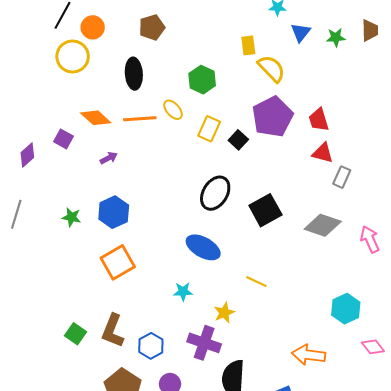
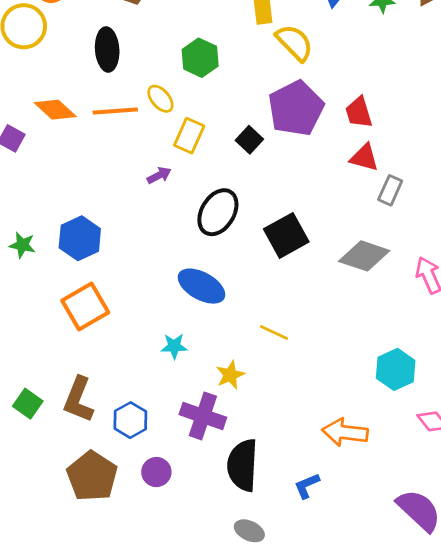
yellow rectangle: (209, 129) -> (189, 136), moved
purple arrow: (109, 158) -> (159, 175), moved

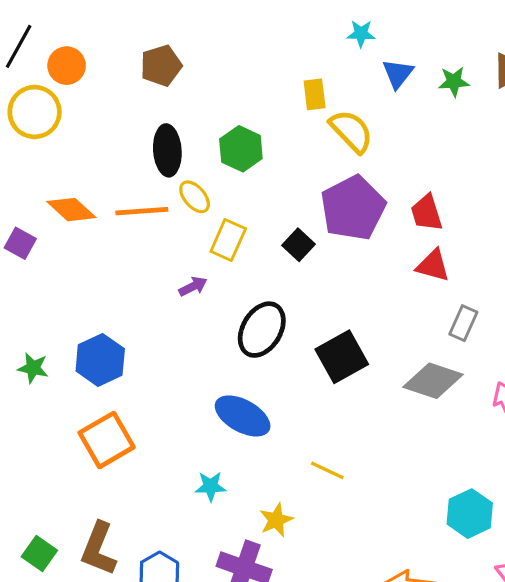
black ellipse: (107, 49) -> (167, 150), moved
gray rectangle: (390, 190) -> (463, 323), moved

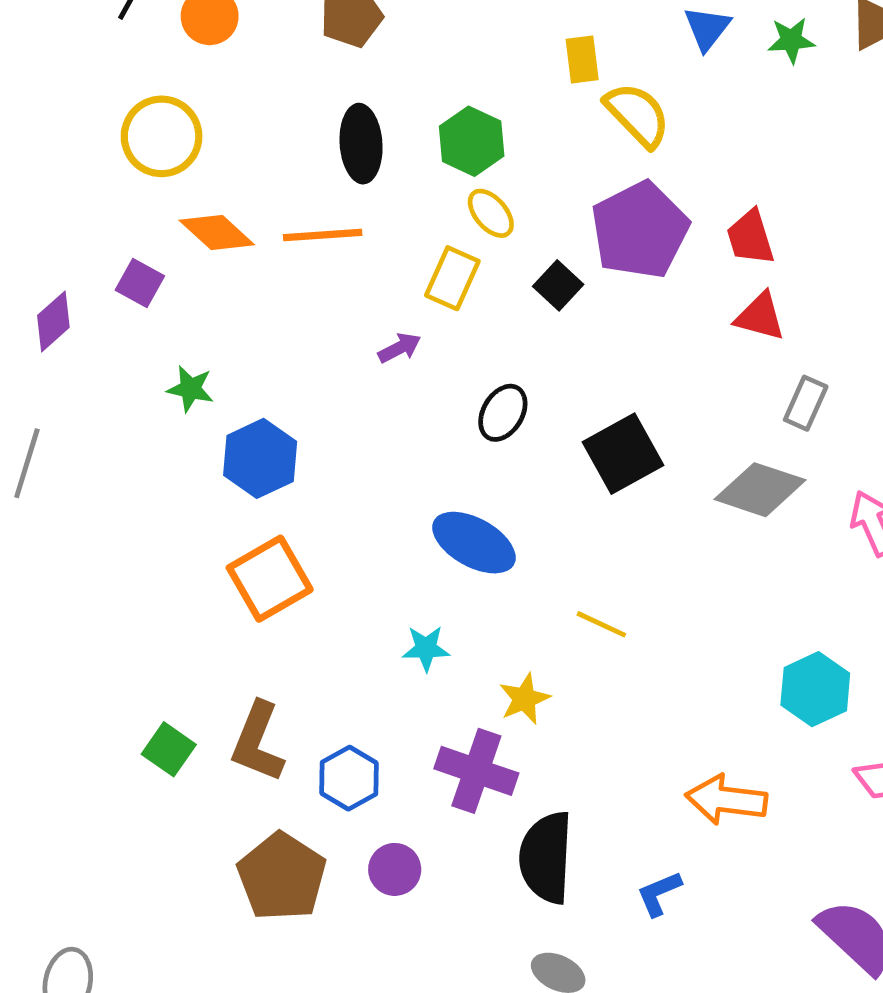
yellow circle: (35, 112) -> (162, 136), moved
yellow ellipse: (195, 197) -> (491, 213), moved
black ellipse: (262, 330) -> (503, 413), size x0.7
green star: (33, 368) -> (190, 389), moved

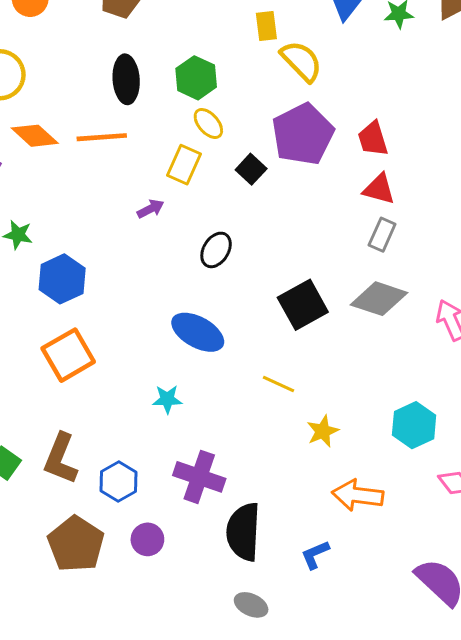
gray rectangle: (806, 403) -> (382, 235), moved
black square: (623, 454) -> (303, 305), moved
yellow star: (524, 699) -> (323, 431), moved

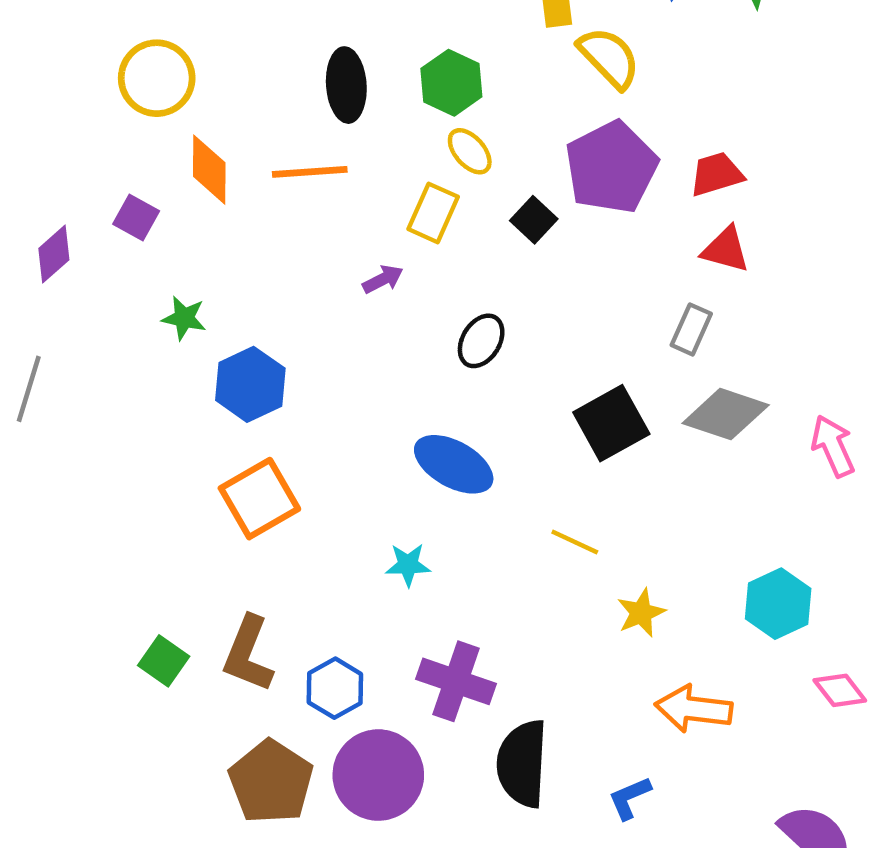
orange diamond: (35, 136) -> (209, 170), turned 48
red trapezoid: (373, 139) -> (716, 174), turned 90
gray rectangle: (382, 235) -> (691, 329), moved
purple circle: (147, 539) -> (378, 775), size x1.8

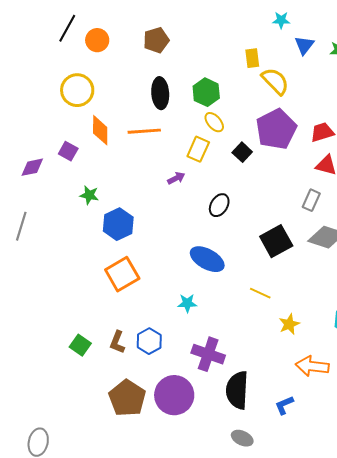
purple diamond: (54, 254) -> (32, 167), turned 30
brown L-shape: (248, 654) -> (117, 342), size x0.7
blue hexagon: (335, 688) -> (149, 341), moved

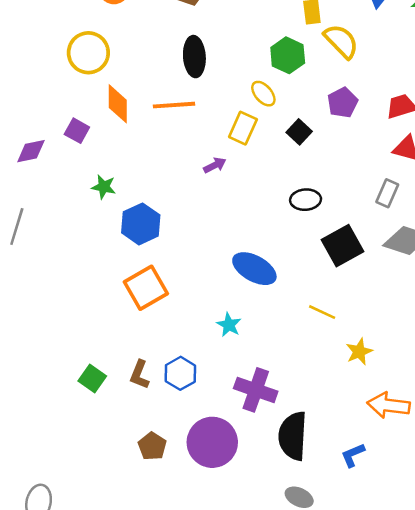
green hexagon: (206, 92) -> (288, 55), moved
purple pentagon: (276, 129) -> (343, 103), size x0.6
black ellipse: (219, 205) -> (306, 200), moved, turned 55
cyan star: (187, 303) -> (229, 325), turned 30
brown pentagon: (127, 398) -> (152, 446), size x0.6

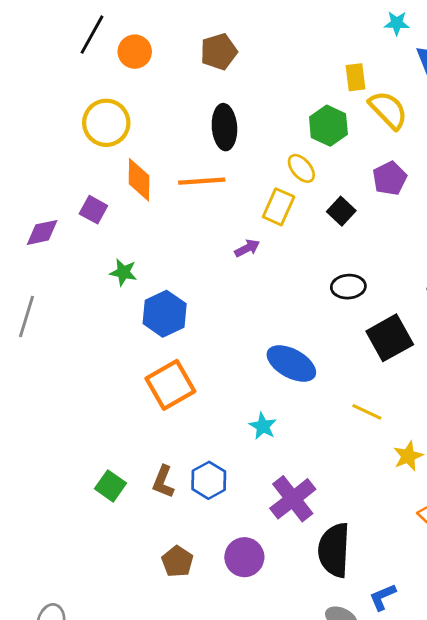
purple cross: (256, 390) -> (293, 499), turned 33
purple circle: (212, 442) -> (244, 557), size x0.7
blue L-shape: (353, 455) -> (383, 597), moved

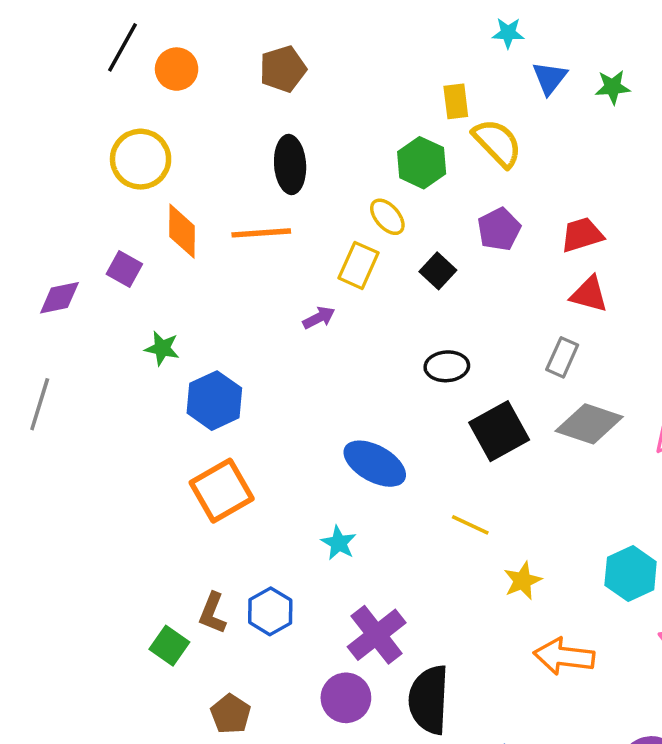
green square: (111, 486) -> (169, 646), moved
purple circle: (244, 557) -> (346, 698), moved

